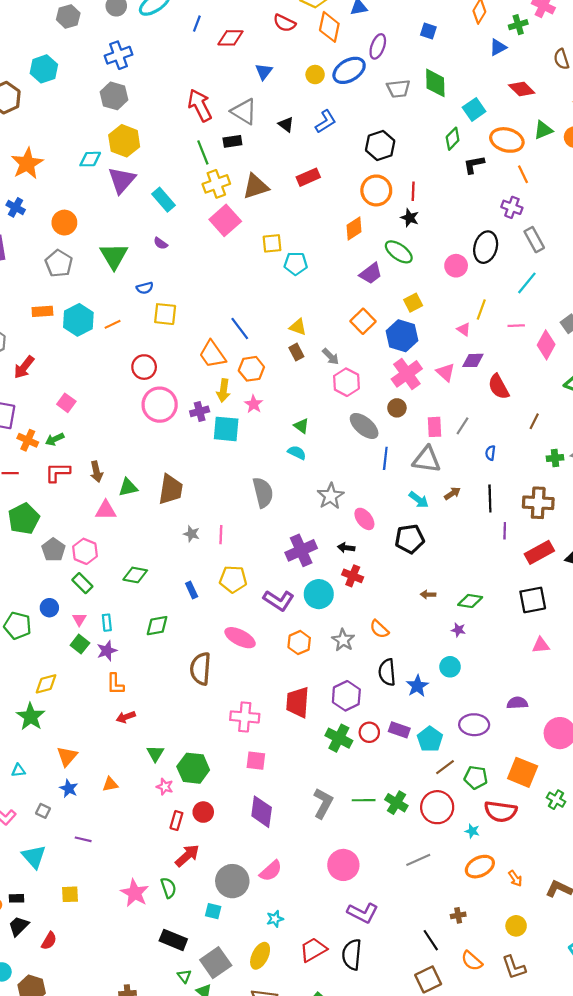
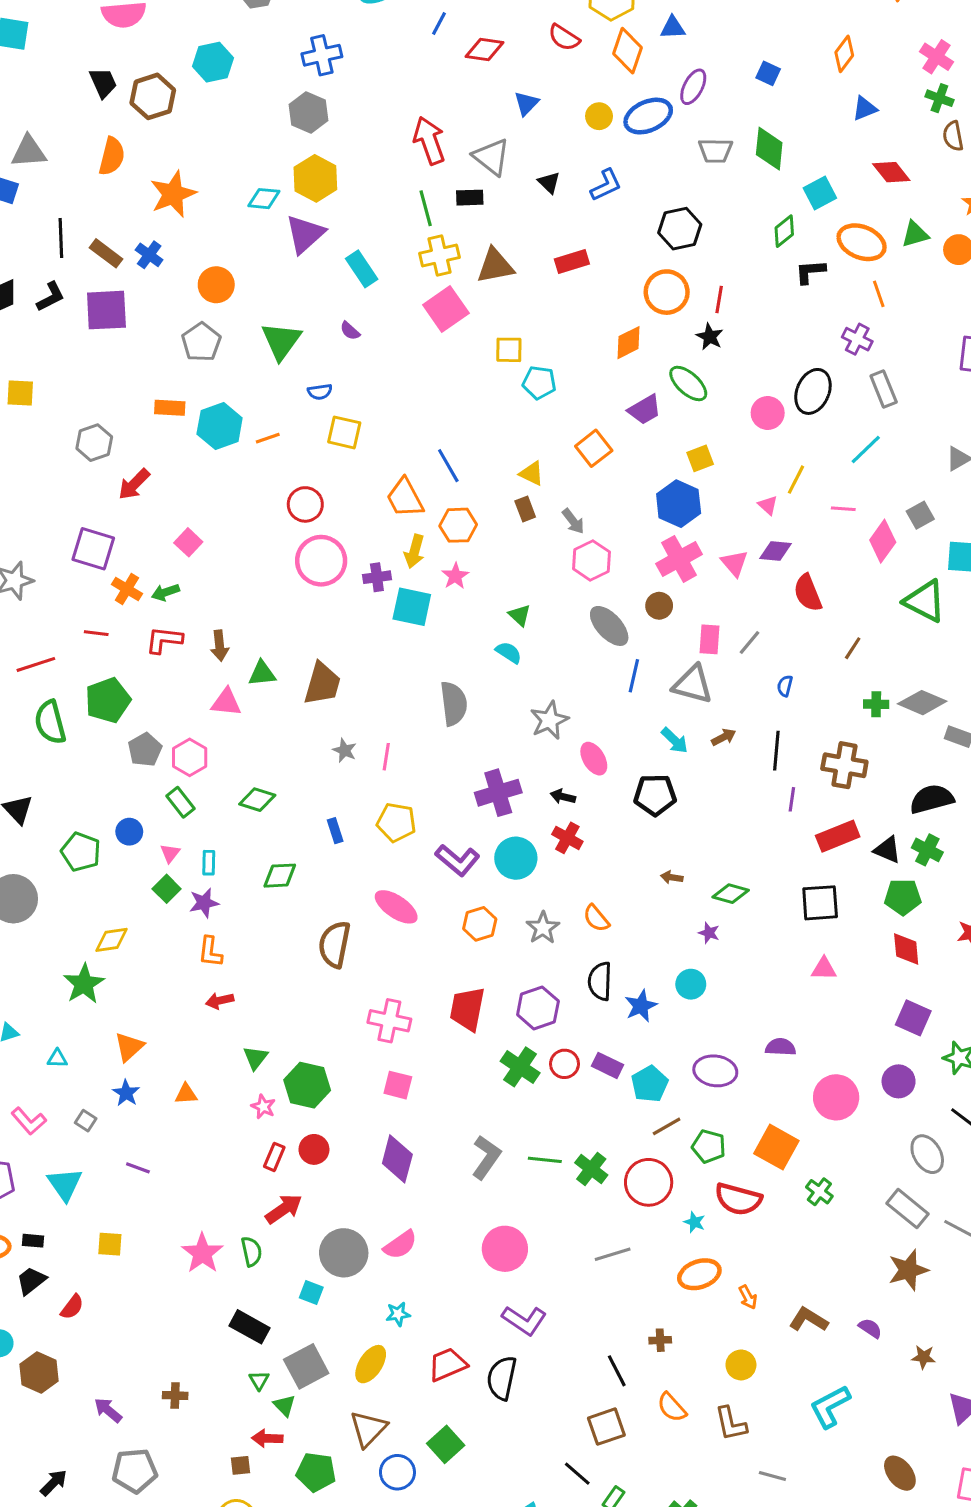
green cross: (518, 25) -> (939, 98), moved, turned 30
orange square: (363, 321) -> (594, 448), moved

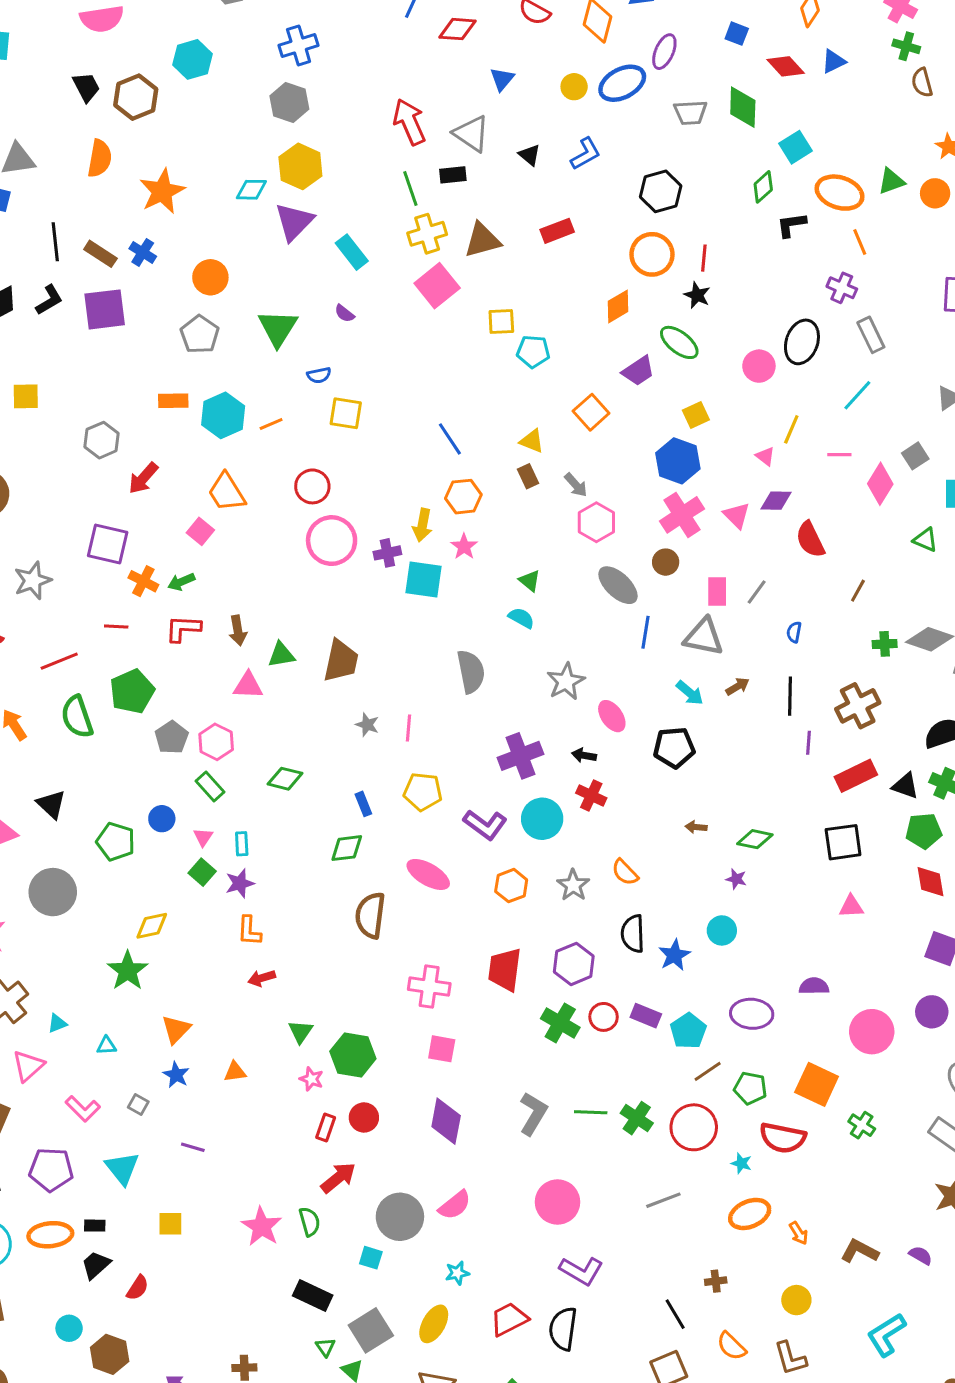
red diamond: (891, 172) -> (786, 66), moved
orange trapezoid: (405, 498) -> (227, 492), moved
green triangle: (925, 601) -> (925, 540), size x0.6
brown cross: (844, 765) -> (858, 706), turned -33
green diamond: (280, 876) -> (347, 848), moved

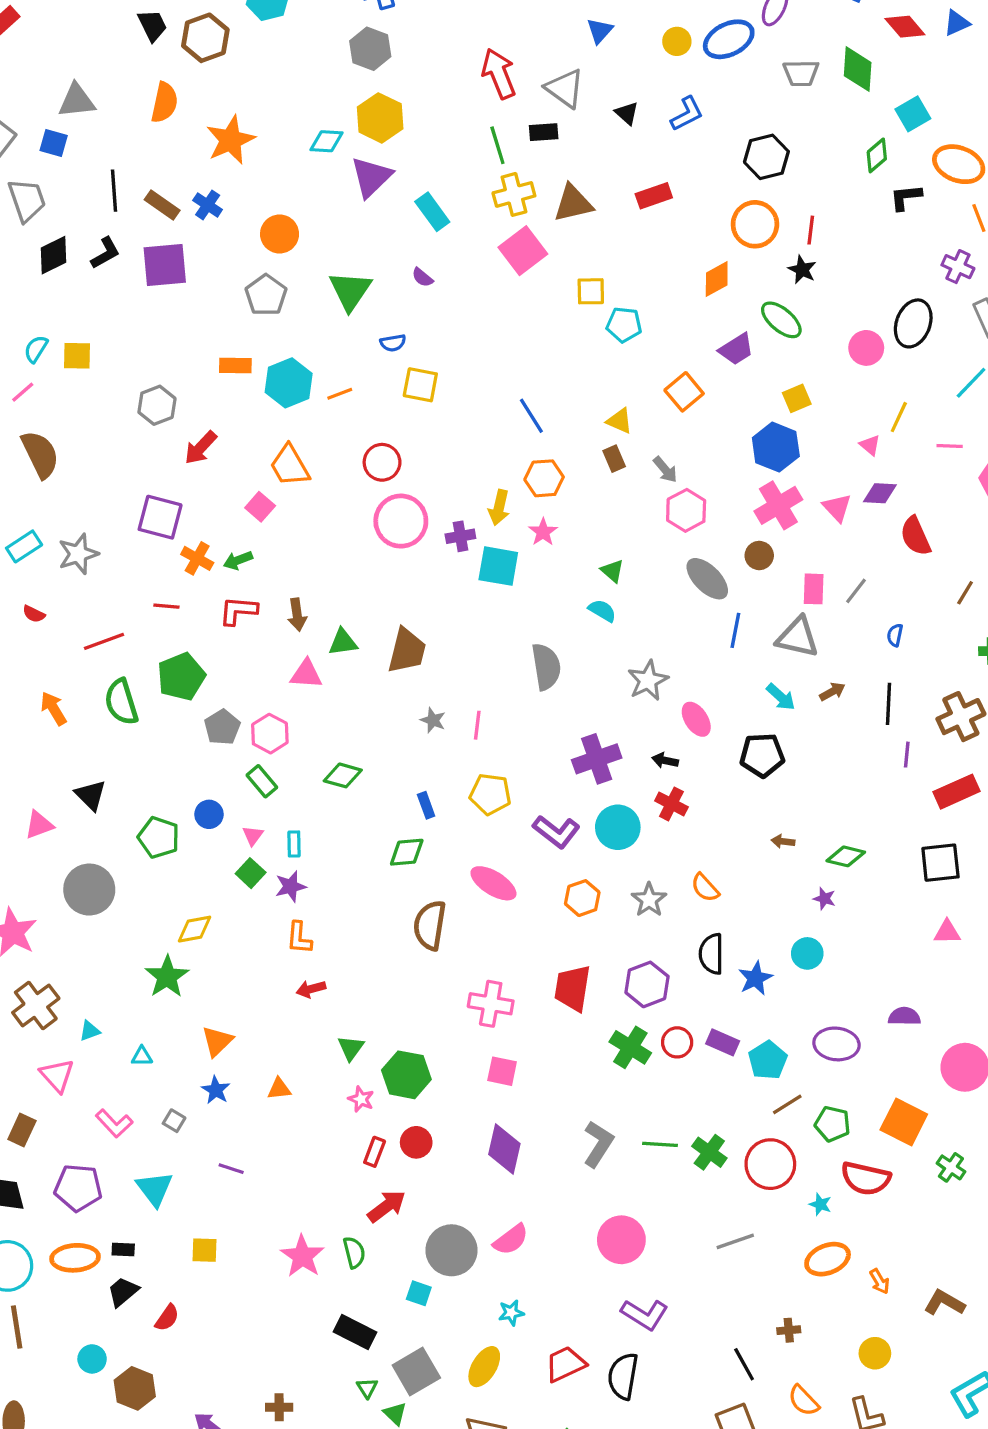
pink triangle: (28, 1066) -> (57, 1075), turned -32

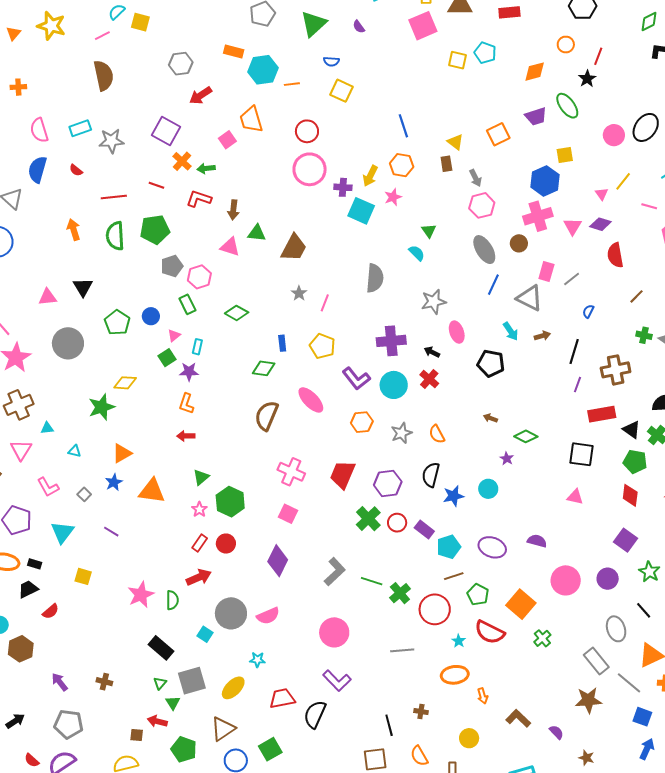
orange circle: (755, 224) -> (566, 45), size x0.6
cyan pentagon: (624, 325) -> (485, 53), moved
orange triangle: (279, 1089) -> (152, 491), size x1.8

